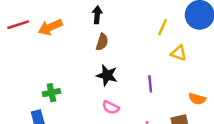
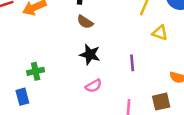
brown semicircle: (102, 42) -> (85, 22), turned 105
pink semicircle: (111, 107) -> (93, 86), turned -56

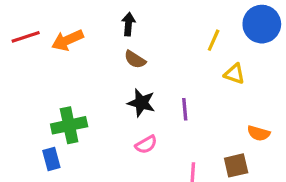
purple line: (132, 63) -> (185, 109), moved
green cross: (36, 71) -> (69, 125), size x1.5

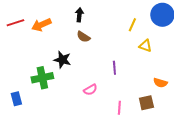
black star: (141, 103) -> (62, 60), moved
blue rectangle: (51, 159) -> (16, 99), moved

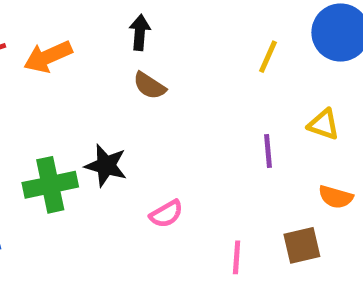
yellow triangle: (145, 46) -> (324, 124), moved
black star: (62, 60) -> (106, 165), moved
purple line: (114, 68) -> (268, 151), moved

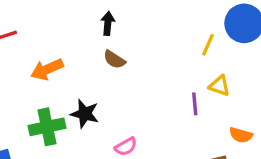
orange arrow: (48, 57) -> (47, 69), moved
yellow line: (268, 57) -> (208, 45), moved
yellow triangle: (324, 124) -> (219, 86), moved

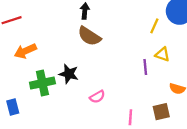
brown semicircle: (114, 60) -> (89, 36), size x1.5
orange arrow: (47, 69) -> (25, 51), moved

